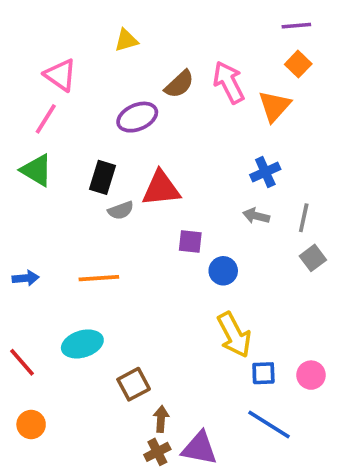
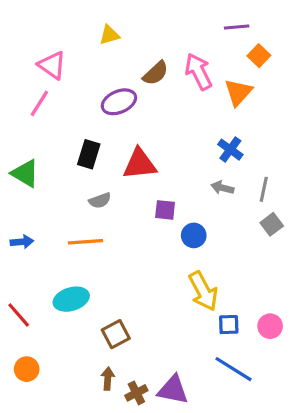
purple line: (296, 26) -> (237, 27), moved
green triangle: (37, 170) -> (25, 173), moved
blue cross: (265, 172) -> (230, 150), turned -30
gray semicircle: (121, 210) -> (100, 200), moved
brown arrow: (161, 419) -> (108, 379), moved

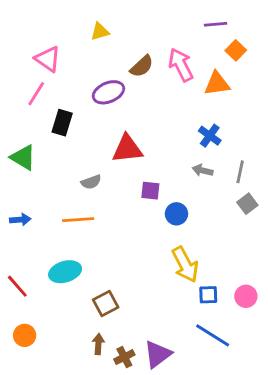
orange triangle: (238, 92) -> (217, 84), turned 40
black rectangle: (89, 154) -> (62, 123), moved
purple triangle: (173, 390) -> (158, 354), turned -48

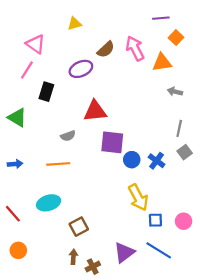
blue cross: (210, 136) -> (157, 161), moved
gray arrow: (203, 170) -> (175, 92), moved
purple square: (150, 191) -> (112, 142), size x1.6
purple triangle: (158, 354) -> (124, 253), moved

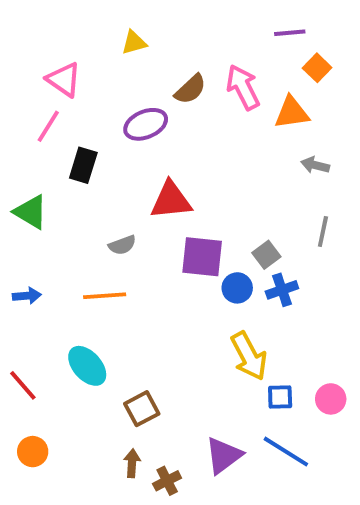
gray square: (185, 152) -> (266, 255), moved
blue cross: (157, 161) -> (282, 290), turned 35
cyan ellipse: (49, 203) -> (87, 366), turned 65

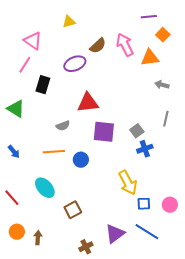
blue circle: (237, 288) -> (81, 160), moved
blue arrow: (27, 296) -> (14, 152), turned 56
brown arrow: (132, 463) -> (38, 238), moved

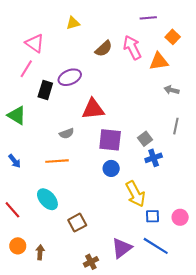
purple line: (149, 17) -> (148, 18), moved
purple ellipse: (75, 64) -> (70, 77), moved
blue circle: (81, 160) -> (111, 168), moved

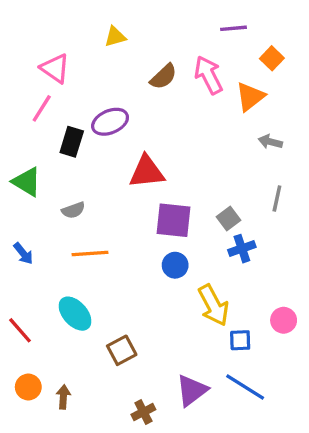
orange triangle: (159, 61) -> (250, 97), turned -30
gray semicircle: (67, 133) -> (73, 210), moved
pink circle: (180, 217) -> (284, 320), moved

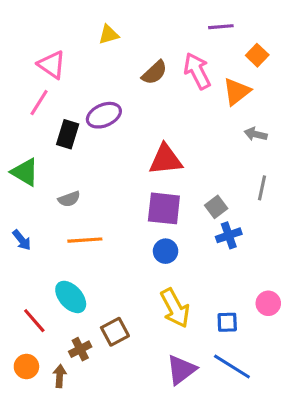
red triangle: (147, 172) -> (166, 159), moved
yellow arrow: (213, 305) -> (175, 308), moved
red line: (20, 330) -> (34, 321), moved
brown cross: (143, 412) -> (80, 349), moved

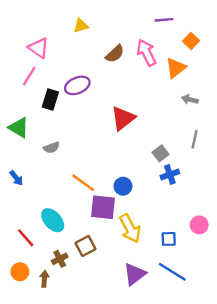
red triangle: (166, 159) -> (123, 118), turned -32
purple square: (164, 208) -> (103, 207), moved
orange line: (85, 240) -> (83, 183), moved, turned 40

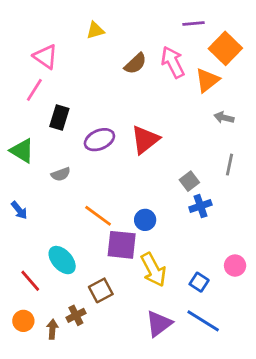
orange square: (191, 41) -> (225, 48), size x1.6
purple ellipse: (77, 85) -> (99, 140), moved
blue square: (169, 239) -> (199, 282), turned 35
brown cross: (60, 259) -> (76, 315), moved

